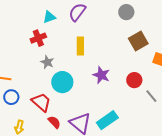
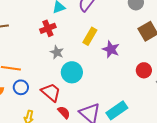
yellow rectangle: (80, 46) -> (90, 36), turned 30
purple star: (101, 75) -> (111, 49), moved

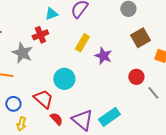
gray star: (57, 52) -> (22, 53), moved, size x1.5
blue circle: (21, 87) -> (13, 104), moved

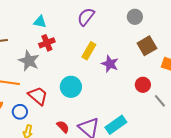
cyan triangle: (51, 14) -> (40, 22), moved, turned 32
red trapezoid: (43, 99) -> (38, 96), moved

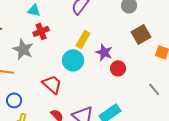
red circle: (143, 85) -> (118, 68), moved
cyan circle: (71, 87) -> (73, 60), moved
red trapezoid: (38, 96) -> (52, 84), moved

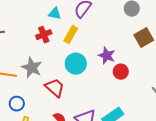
cyan triangle: (34, 10) -> (55, 14), moved
yellow rectangle: (83, 39) -> (71, 35), moved
gray star: (23, 49) -> (32, 68), moved

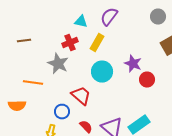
gray star: (32, 68) -> (58, 64), moved
blue circle: (17, 104) -> (62, 112), moved

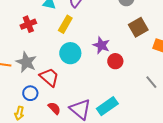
red cross: (70, 43) -> (28, 24), moved
gray star: (58, 64) -> (26, 62), moved

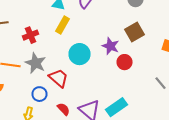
red cross: (28, 24) -> (30, 35), moved
yellow rectangle: (65, 24) -> (62, 25), moved
brown square: (138, 27) -> (134, 32), moved

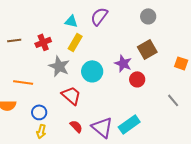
red cross: (30, 35) -> (43, 42), moved
gray star: (36, 63) -> (59, 66), moved
blue circle: (40, 94) -> (39, 112), moved

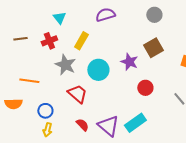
purple semicircle: (99, 16) -> (105, 15), turned 36
cyan triangle: (71, 21) -> (59, 18), moved, turned 40
red circle: (137, 79) -> (145, 88), moved

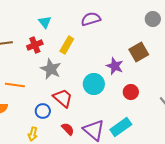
gray circle: (154, 15) -> (153, 19), moved
cyan circle: (98, 70) -> (94, 84), moved
blue circle: (45, 111) -> (43, 111), moved

